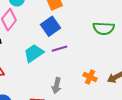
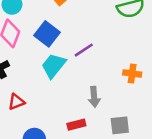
blue square: (50, 26) -> (47, 34), moved

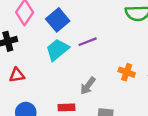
gray arrow: (94, 97) -> (88, 86), turned 30

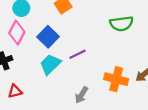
orange cross: (127, 72) -> (116, 79), size x1.5

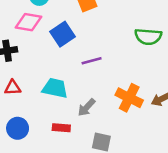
pink diamond: (17, 33) -> (28, 22), turned 60
cyan trapezoid: (50, 64) -> (55, 88), moved, turned 45

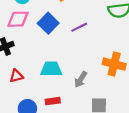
purple line: (92, 61) -> (79, 27), moved
red rectangle: (61, 128) -> (53, 101), moved

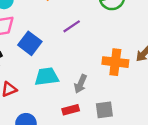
blue square: (48, 23) -> (30, 43), moved
red rectangle: (53, 101) -> (71, 110), moved

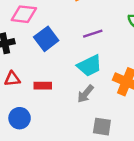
cyan trapezoid: (47, 77) -> (90, 66), moved, turned 145
red rectangle: (71, 110) -> (43, 86), moved

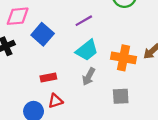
red triangle: (12, 79) -> (55, 101), moved
gray square: (102, 127) -> (121, 96), moved

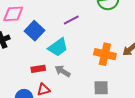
cyan trapezoid: (87, 50) -> (58, 47), moved
gray arrow: (89, 77) -> (63, 71), moved, turned 91

